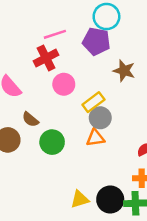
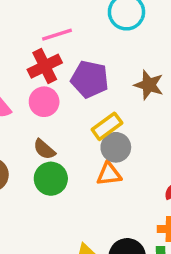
purple pentagon: (96, 41) -> (90, 79), moved
pink circle: (64, 84) -> (44, 102), moved
brown semicircle: (30, 119) -> (44, 149), moved

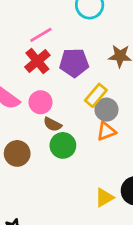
pink circle: (44, 102) -> (41, 102), moved

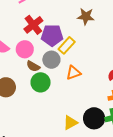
red cross: (37, 61) -> (33, 25), moved
purple pentagon: (74, 63) -> (52, 35), moved
gray circle: (106, 110) -> (51, 60), moved

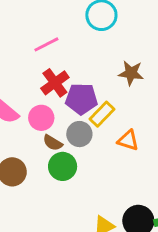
orange triangle: (73, 73) -> (128, 140), moved, turned 35

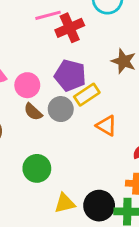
red cross: (55, 83) -> (70, 28), moved
green circle: (63, 166) -> (37, 168), moved

